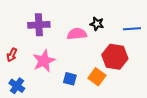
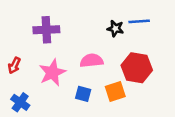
blue line: (132, 29) -> (139, 21), moved
pink semicircle: (77, 34) -> (92, 61), moved
orange square: (97, 77) -> (115, 92), turned 36

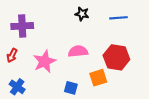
black star: (115, 29) -> (82, 14), moved
purple cross: (46, 30) -> (22, 26), moved
blue square: (83, 94) -> (71, 88), moved

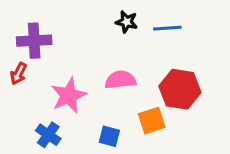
blue line: (119, 18) -> (167, 28), moved
red arrow: (12, 55) -> (18, 74), moved
blue cross: (17, 87) -> (48, 135), moved

